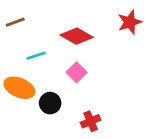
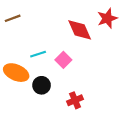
red diamond: (77, 36) -> (80, 30), moved, turned 36
cyan line: (36, 56) -> (38, 54), moved

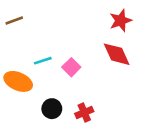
red diamond: (80, 30) -> (117, 54), moved
black circle: (42, 85) -> (52, 109), moved

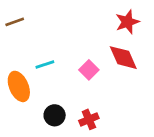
pink square: (71, 67) -> (89, 70), moved
orange ellipse: (18, 81) -> (19, 86), turned 44

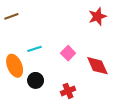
red diamond: (123, 58) -> (97, 66), moved
black circle: (55, 115) -> (36, 80), moved

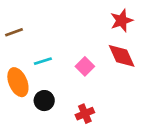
brown line: (11, 16) -> (14, 32), moved
red diamond: (97, 66) -> (122, 56), moved

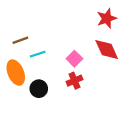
brown line: (14, 32) -> (20, 40), moved
red cross: (85, 114) -> (74, 81), moved

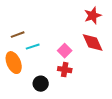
red cross: (74, 81) -> (65, 70), turned 32
black circle: (39, 89) -> (41, 84), moved

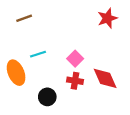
brown line: (18, 35) -> (24, 18), moved
red diamond: (93, 43) -> (105, 78), moved

